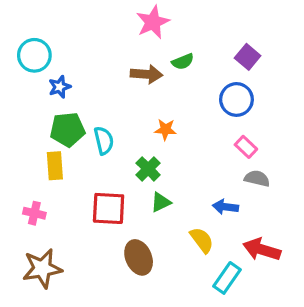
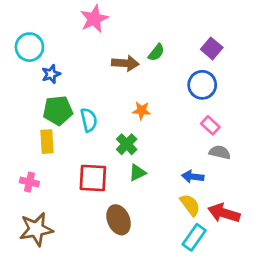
pink star: (153, 22) -> (94, 19), moved
green semicircle: (183, 62) -> (156, 52), turned -30
yellow semicircle: (202, 240) -> (190, 205), moved

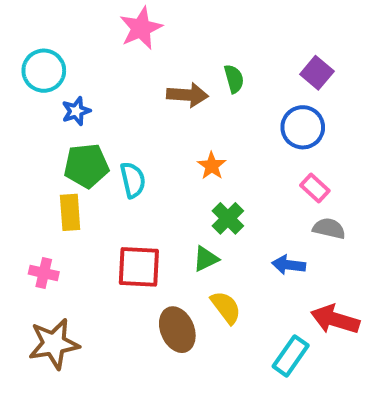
green semicircle: (156, 52) -> (234, 79), turned -54
orange star: (141, 110) -> (212, 166), turned 30
green cross: (127, 144) -> (228, 218), moved
yellow semicircle: (190, 205) -> (226, 307), moved

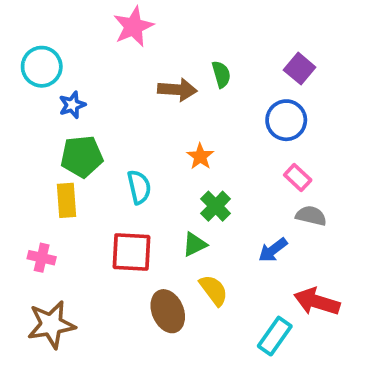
cyan semicircle: (133, 180) -> (139, 187), moved
blue arrow: (289, 265) -> (273, 250), turned -44

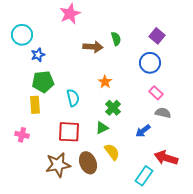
brown star: (51, 325) -> (58, 165), moved

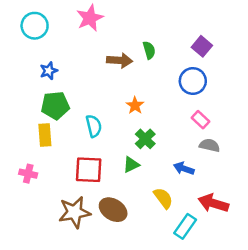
cyan circle: (22, 35) -> (35, 26), moved
blue arrow: (143, 131) -> (184, 168), turned 56
yellow semicircle: (112, 152) -> (163, 198), moved
brown ellipse: (88, 163) -> (113, 210), turned -35

